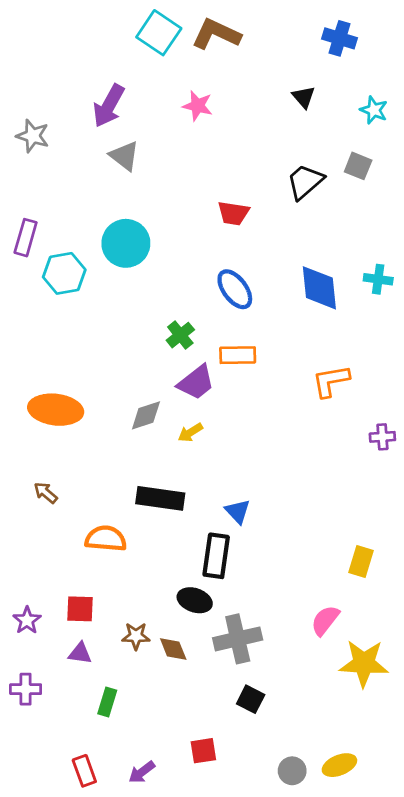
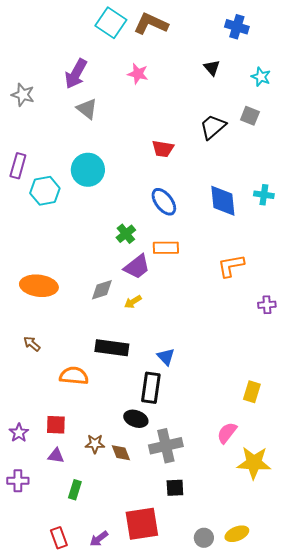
black square: (251, 699) -> (175, 488), turned -30
red square: (203, 751) -> (142, 524), size x1.8

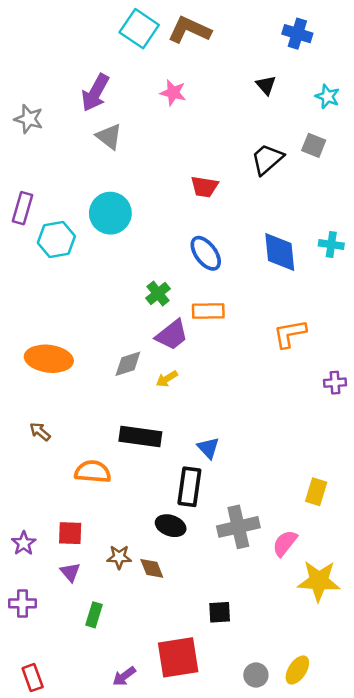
gray cross: (166, 446) -> (238, 527), moved
purple triangle: (56, 456) -> (70, 572), turned 42
yellow ellipse: (237, 534) -> (297, 670), turned -35
red rectangle: (59, 538) -> (33, 678), moved

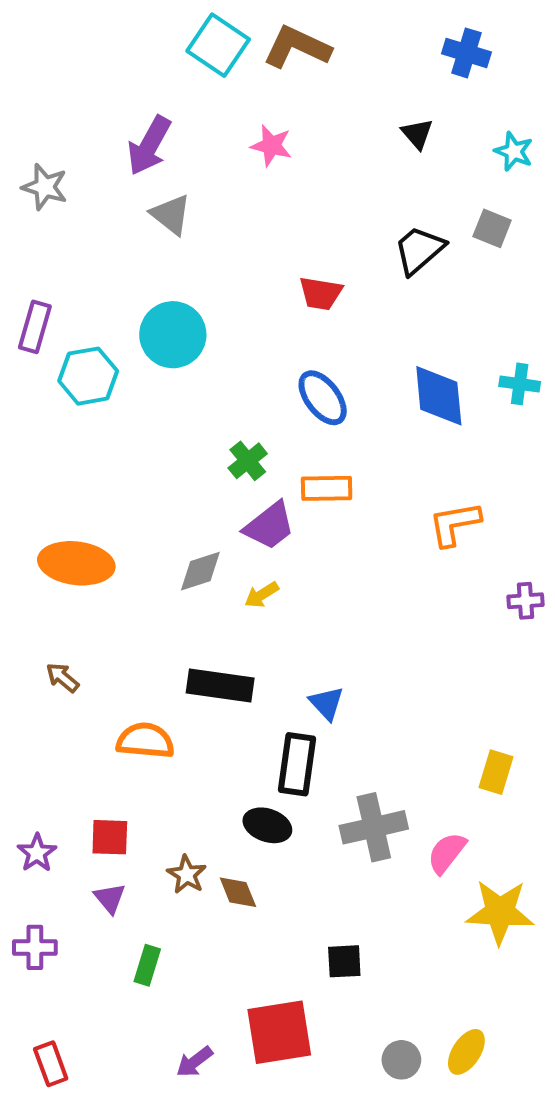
brown star: (119, 557) -> (187, 875), turned 30

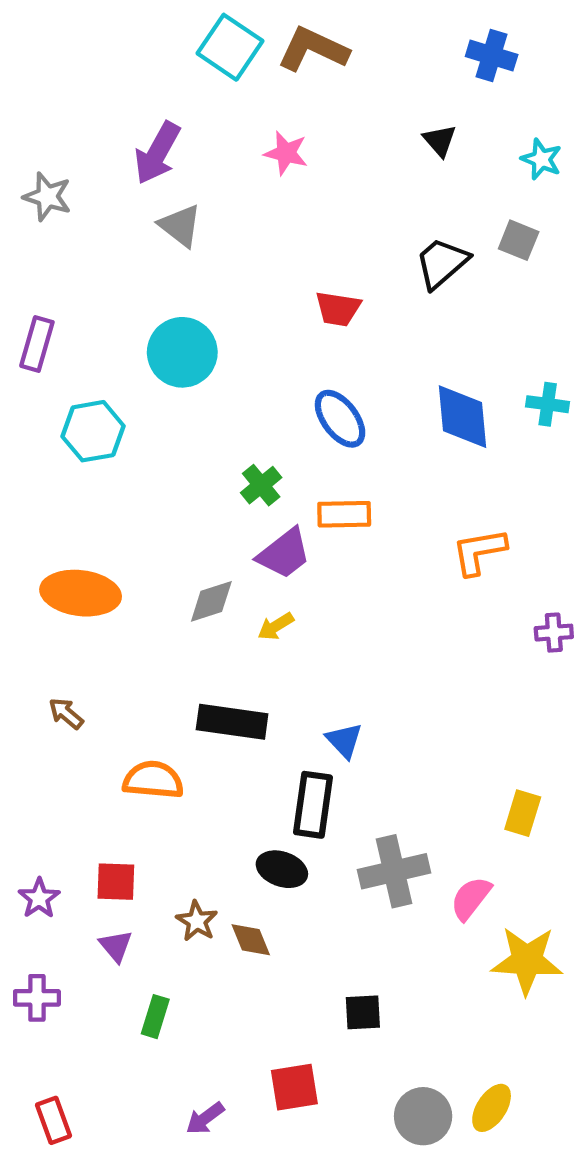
cyan hexagon: (88, 376) -> (93, 431), moved
red square: (279, 1032) -> (294, 1087), size x0.7
gray circle: (401, 1060) -> (423, 1116), size x1.4

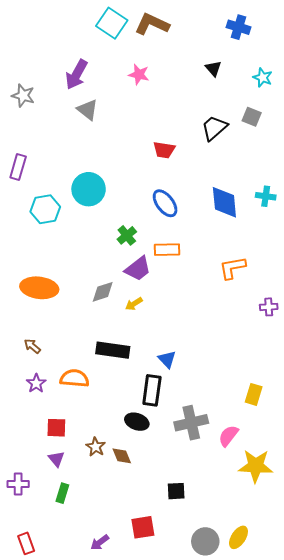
cyan circle: (182, 352) -> (89, 189), moved
purple star: (39, 898) -> (36, 383), moved
green rectangle: (155, 1017) -> (62, 493), moved

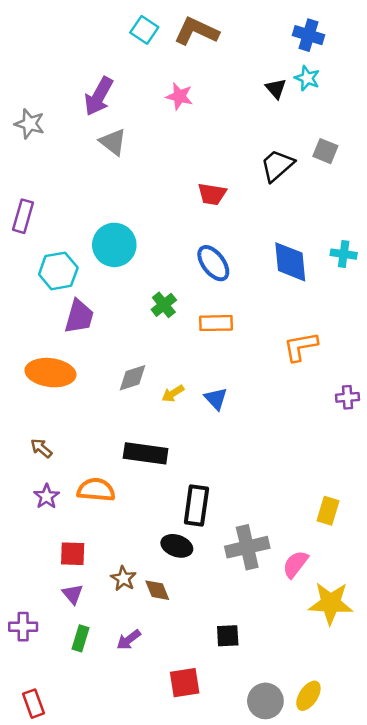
cyan square: (112, 23) -> (144, 30), size x0.7
cyan star: (263, 77) -> (307, 78), moved
purple trapezoid: (138, 269) -> (79, 317), moved, turned -36
blue triangle: (167, 359) -> (216, 399), moved
purple arrow: (100, 542) -> (129, 640), moved

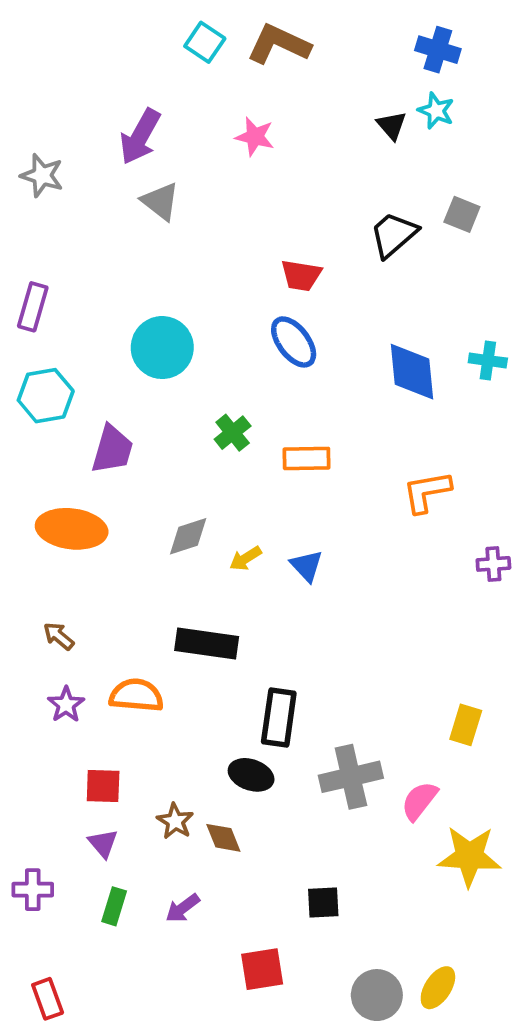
blue ellipse: (213, 263) -> (294, 342), moved
cyan hexagon: (58, 271) -> (46, 396), moved

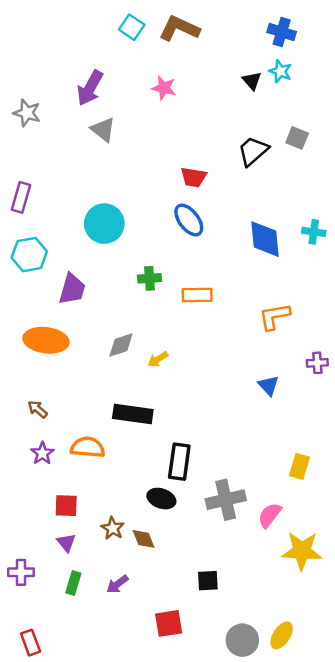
green cross: (233, 433) -> (150, 278), turned 35
blue triangle: (307, 566) -> (269, 385), moved

